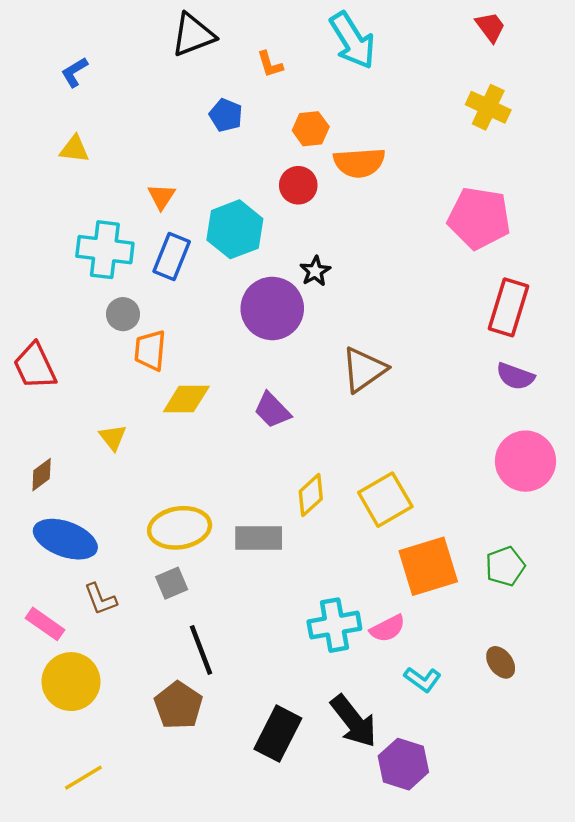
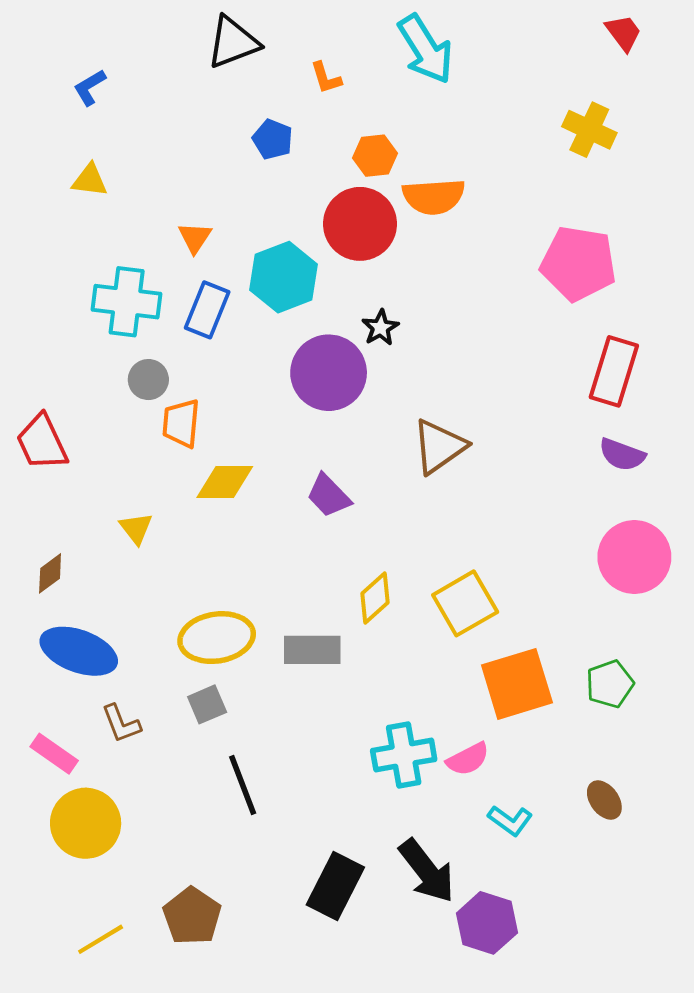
red trapezoid: (490, 27) -> (623, 33), moved
red circle: (298, 185) -> (360, 224), size x1.6
brown pentagon: (178, 705) -> (192, 916), moved

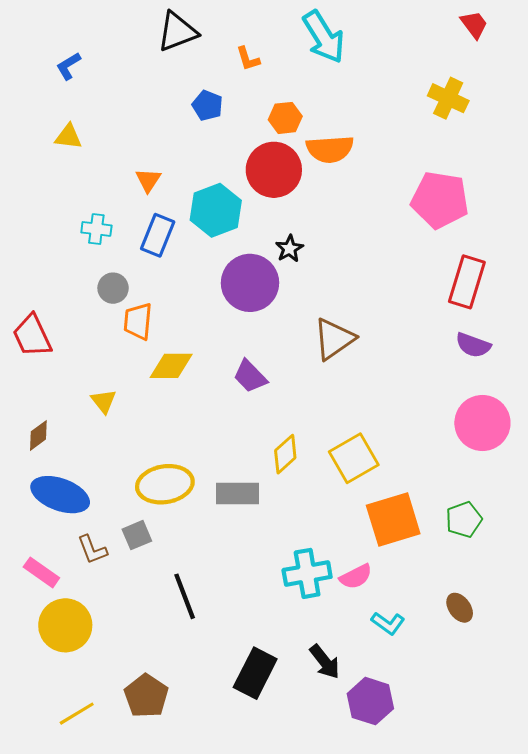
cyan cross: (127, 302) -> (96, 229), size x0.6
gray square: (207, 704) -> (137, 535), moved
black arrow: (427, 871) -> (325, 662), size x0.7

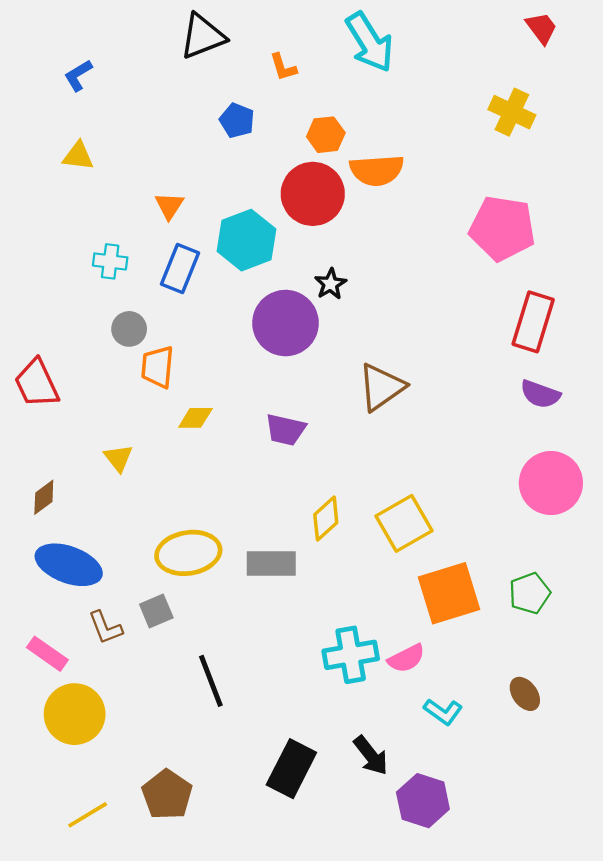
yellow diamond: (171, 366) -> (195, 418), size x0.7
purple trapezoid: (250, 376) -> (286, 430), turned -33

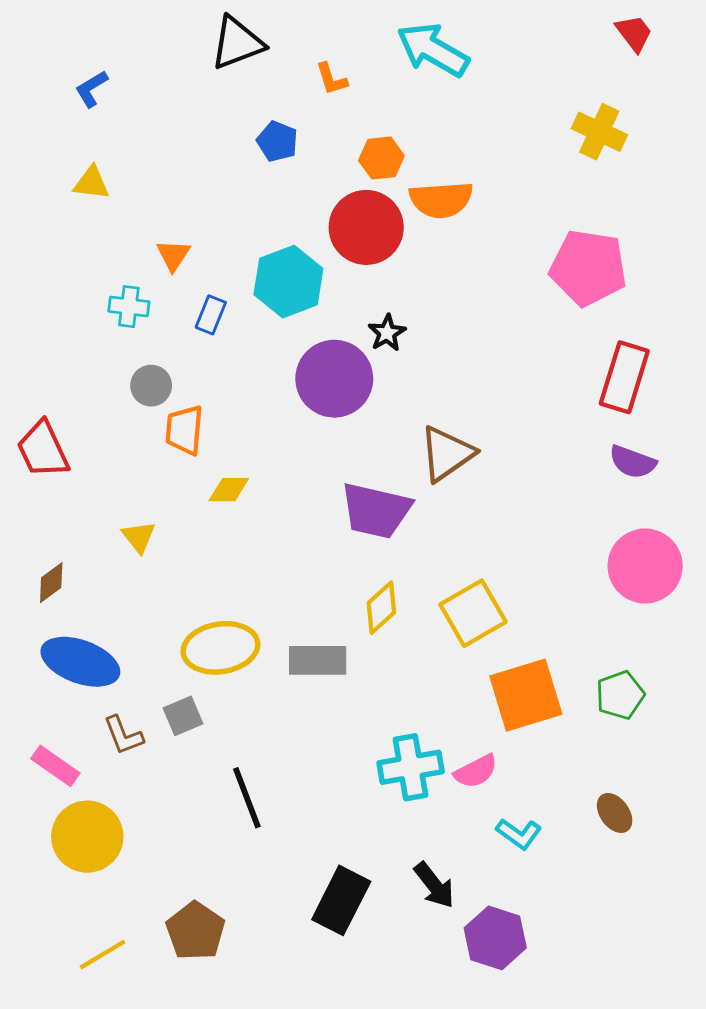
cyan arrow: (370, 42) -> (433, 50), turned 152
orange triangle: (169, 206) -> (173, 255), moved
blue rectangle: (180, 269) -> (211, 315), size x0.7
purple trapezoid: (286, 430) -> (376, 510), moved, size x1.5

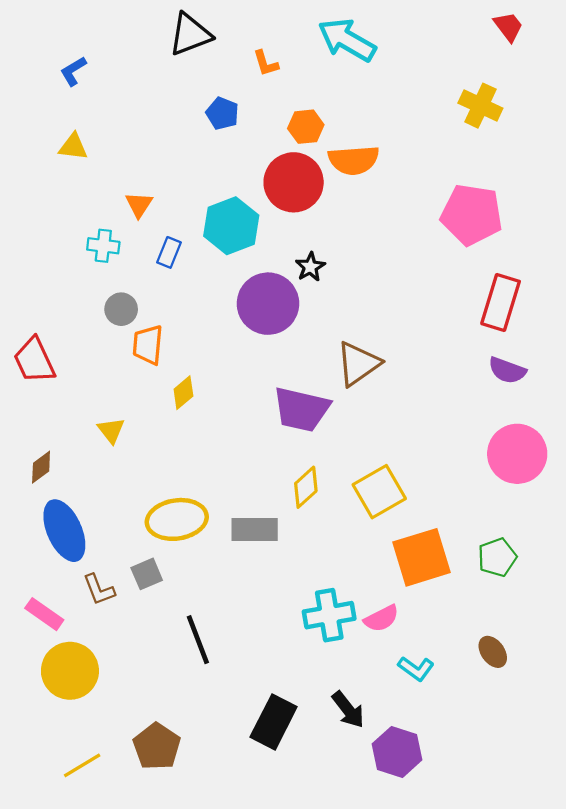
yellow diamond: (229, 490) -> (183, 393), turned -40
blue ellipse: (80, 662) -> (64, 531), turned 46

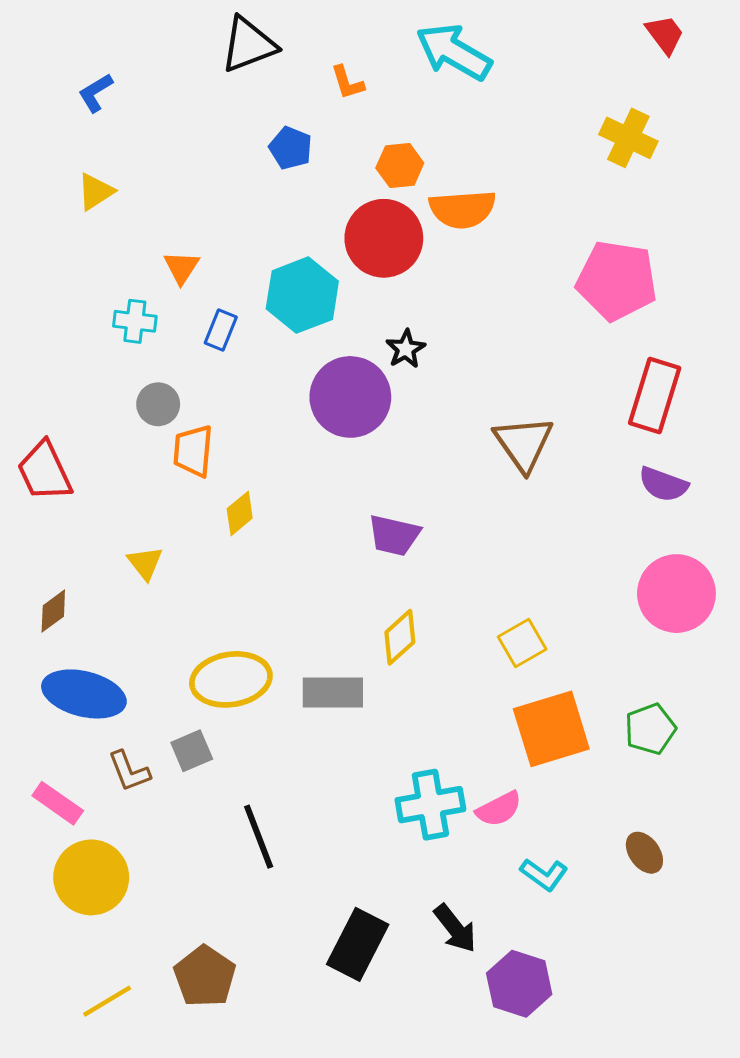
yellow triangle: (73, 147) -> (96, 192), turned -40
brown triangle: (358, 364) -> (524, 444), moved, turned -30
purple trapezoid: (301, 409) -> (394, 535), size x0.7
yellow square: (379, 492) -> (522, 643), moved, size x0.7
blue ellipse: (64, 531) -> (84, 694), turned -52

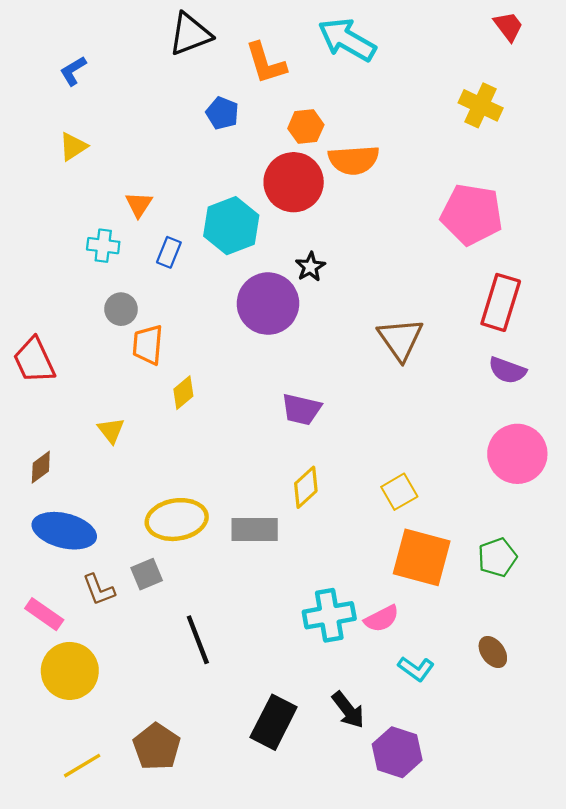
orange L-shape: (347, 83) -> (266, 63), size x1.6
orange square: (551, 729) -> (422, 557), turned 32

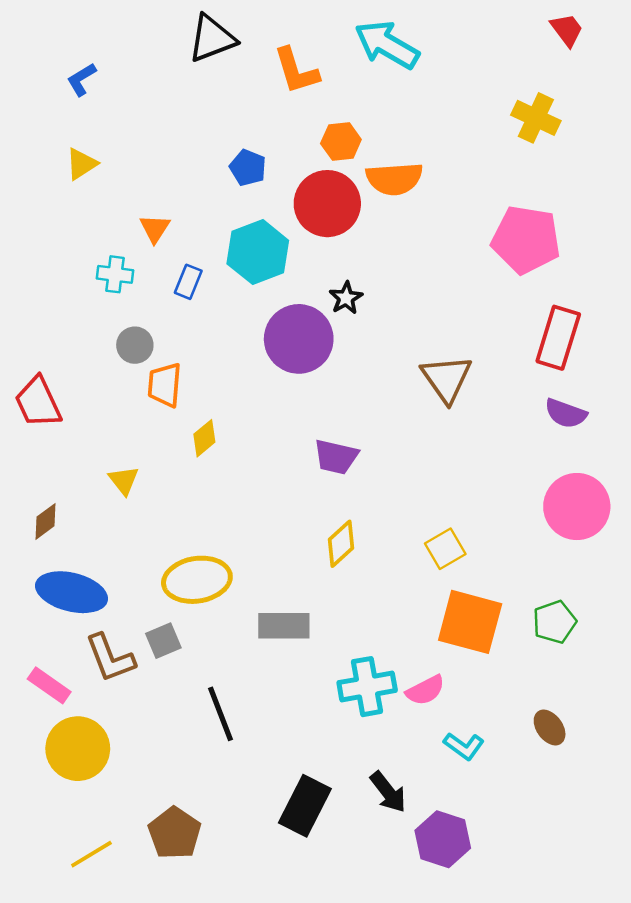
blue pentagon: (222, 113) -> (248, 168), moved
gray rectangle: (255, 530) -> (284, 626), moved
brown L-shape: (99, 590) -> (110, 658), size x1.4

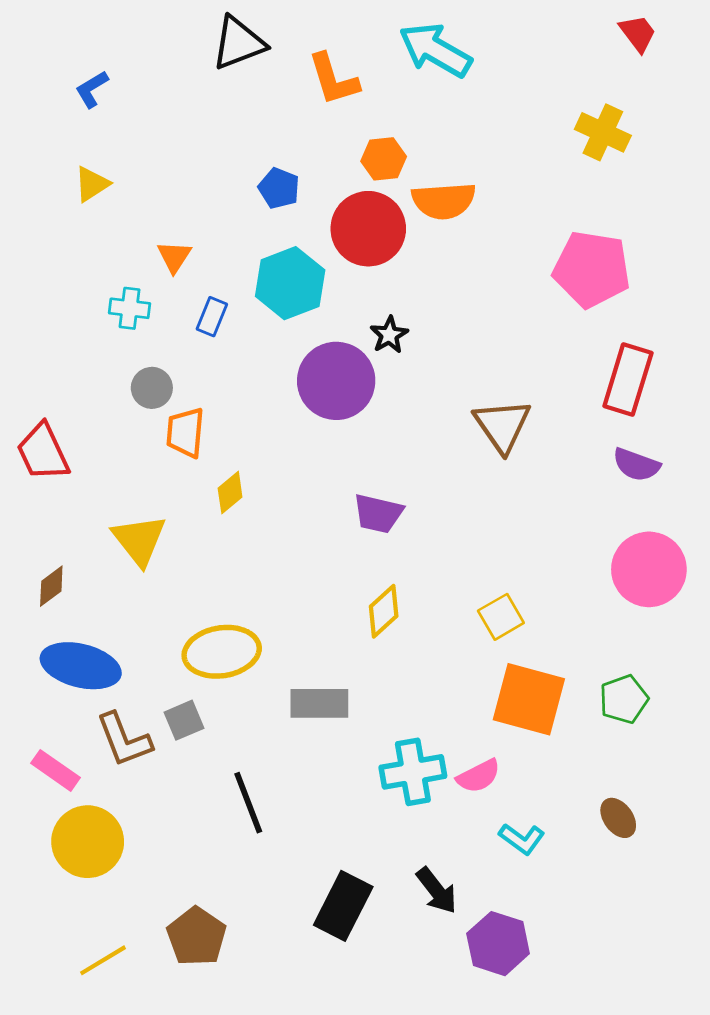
yellow triangle: (124, 480) -> (139, 540), size x1.6

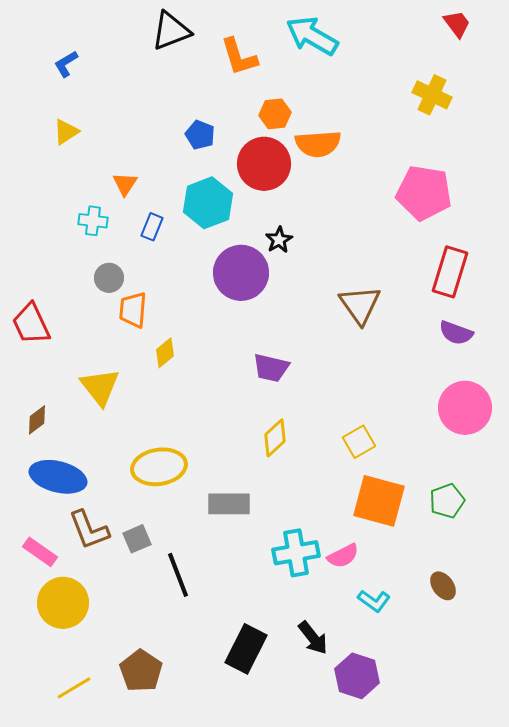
gray square: (184, 720) -> (137, 539), moved

